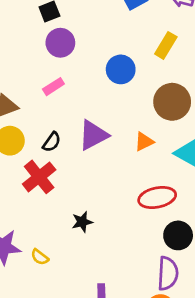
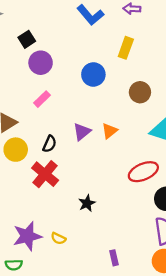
brown circle: (172, 102) -> (140, 92), size x0.7
purple triangle: (93, 135) -> (82, 132), size x0.7
orange triangle: (144, 142) -> (109, 131), moved

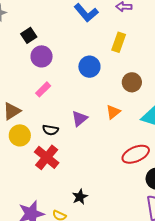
orange triangle: (109, 131) -> (113, 112), moved
black semicircle: (50, 144) -> (50, 130), turned 77
black star: (87, 203) -> (80, 197), moved

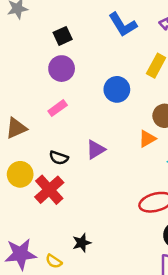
black square: (29, 35) -> (63, 36), moved
orange triangle: (113, 112) -> (147, 139), moved
yellow circle: (20, 135) -> (20, 174), moved

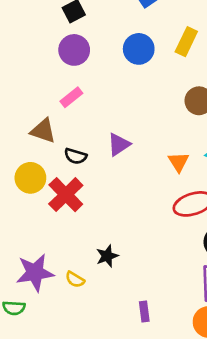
blue circle: (117, 89) -> (139, 49), moved
brown triangle: (16, 128) -> (43, 131), moved, turned 45
orange triangle: (147, 139) -> (179, 162), moved, turned -30

